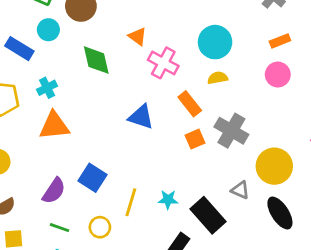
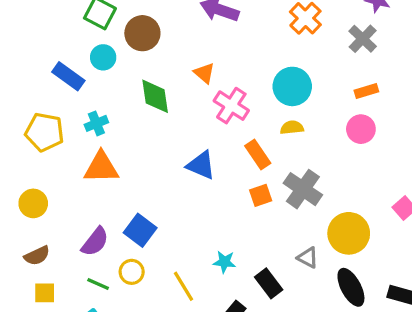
yellow line: (131, 202) -> (184, 286), moved, turned -52
black rectangle: (208, 215) -> (269, 283), size x0.7
yellow circle: (100, 227) -> (132, 272), moved

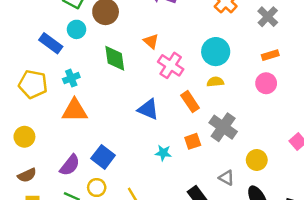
orange square: (261, 195) -> (193, 141), moved
yellow circle: (349, 233) -> (257, 160), size x0.7
cyan star: (224, 262) -> (163, 153), moved

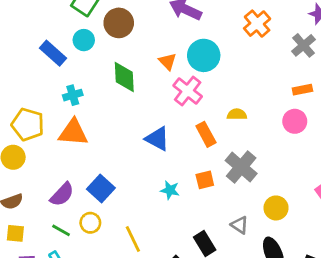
cyan circle: (216, 52) -> (204, 55), moved
yellow pentagon: (33, 84) -> (28, 124), moved

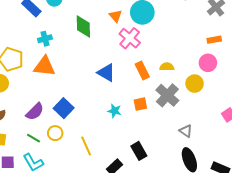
yellow semicircle: (237, 114) -> (167, 67), moved
yellow circle: (276, 208) -> (195, 84), moved
gray triangle: (240, 225) -> (186, 131), moved

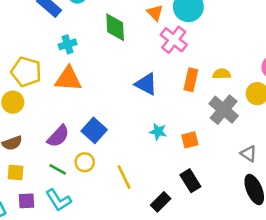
orange rectangle: (142, 71) -> (191, 80), turned 42
orange square: (140, 104) -> (190, 140), moved

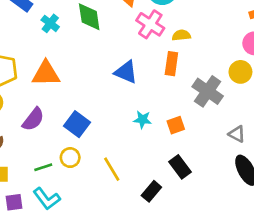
cyan cross: (68, 44) -> (50, 23), moved, turned -30
yellow semicircle: (222, 74) -> (181, 35), moved
purple semicircle: (58, 136) -> (33, 119), moved
green line: (58, 169) -> (43, 167), turned -42

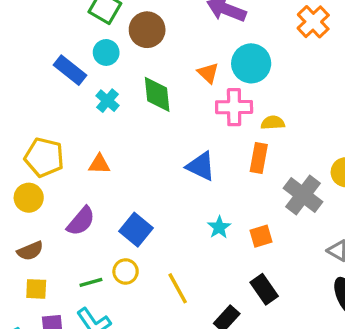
pink cross: (150, 24) -> (234, 107), turned -36
orange triangle: (46, 74) -> (99, 164), size x0.6
cyan star: (142, 120) -> (219, 227), turned 30

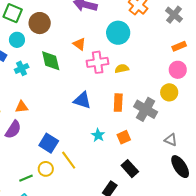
cyan circle: (251, 63) -> (118, 33), moved
cyan cross: (107, 101) -> (22, 68), turned 32
orange rectangle: (259, 158) -> (118, 103), moved
purple semicircle: (81, 221) -> (13, 130), moved
yellow line: (178, 288) -> (69, 160), moved

